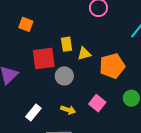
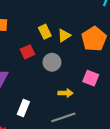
red square: (44, 58) -> (28, 52), size x0.6
white rectangle: (33, 113) -> (23, 108), moved

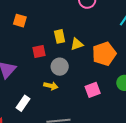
pink square: (91, 78) -> (93, 90), turned 35
yellow arrow: (65, 93) -> (51, 86), moved

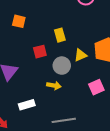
yellow triangle: (77, 44) -> (80, 55), moved
white rectangle: (23, 103) -> (27, 105), turned 42

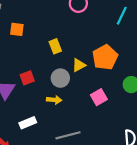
orange square: (19, 21) -> (17, 29), moved
red square: (40, 52) -> (27, 78), moved

